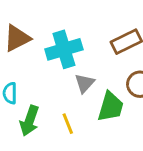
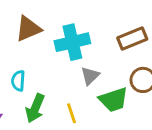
green trapezoid: (111, 107) -> (113, 100), turned 52

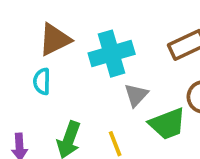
cyan semicircle: (18, 81) -> (42, 81), moved

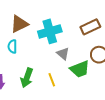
gray triangle: (136, 95) -> (63, 54), turned -32

